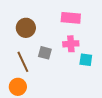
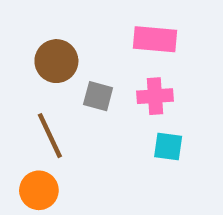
gray square: (45, 53) -> (98, 96), moved
cyan square: (86, 60) -> (168, 147), moved

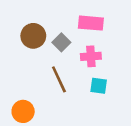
gray square: (98, 96) -> (61, 42), moved, turned 30
brown line: (50, 136) -> (59, 79), moved

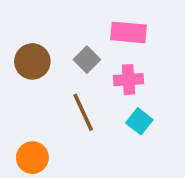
brown circle: (33, 36) -> (32, 61), moved
cyan square: (99, 86) -> (139, 121), turned 30

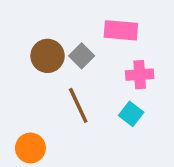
brown circle: (32, 61) -> (48, 56), moved
pink cross: (129, 80) -> (140, 75), moved

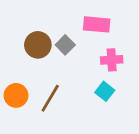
brown line: (78, 105) -> (50, 98), moved, turned 56
orange circle: (30, 148) -> (16, 95), moved

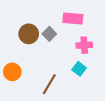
brown line: (50, 98) -> (49, 84), moved

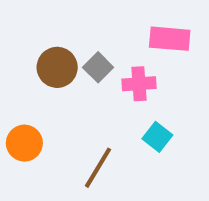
pink rectangle: (73, 18) -> (170, 39), moved
pink cross: (84, 45) -> (139, 84), moved

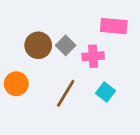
orange circle: (24, 143) -> (16, 84), moved
brown line: (98, 168) -> (66, 93), moved

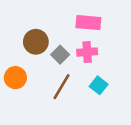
pink rectangle: (114, 26) -> (88, 23), moved
gray square: (66, 45) -> (60, 55), moved

